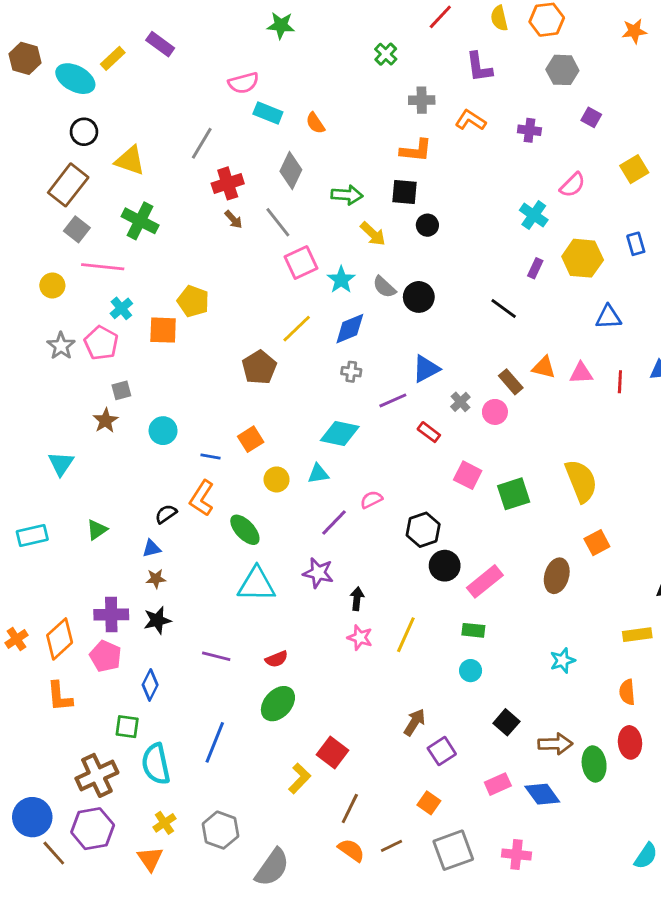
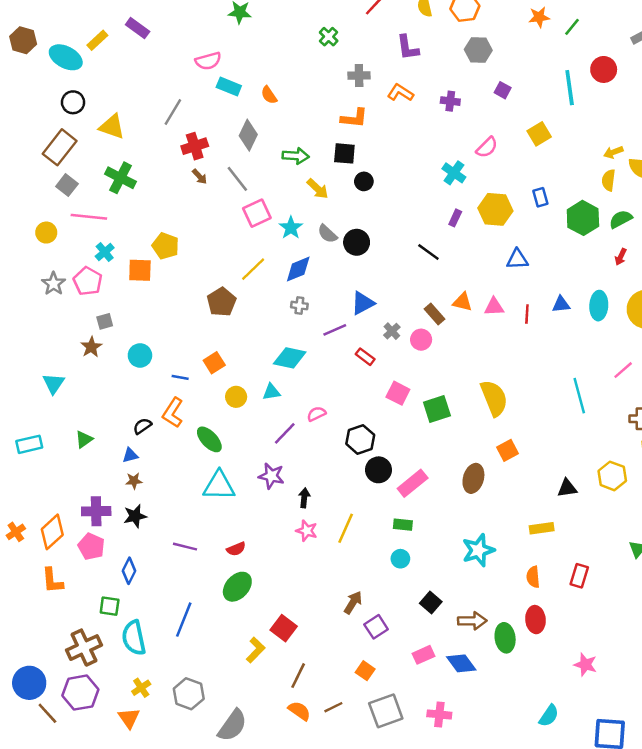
cyan star: (562, 661) -> (478, 550), size x1.5

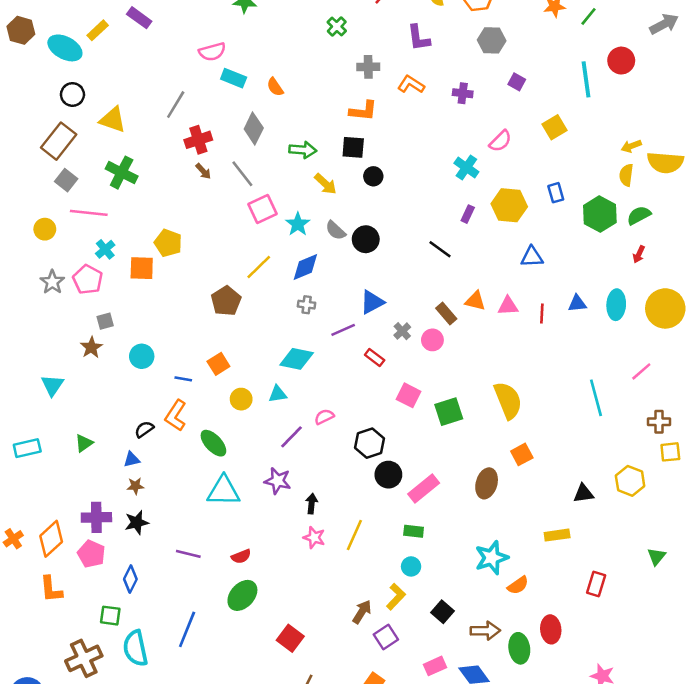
orange semicircle: (533, 577) -> (518, 585), moved, turned -120
yellow L-shape: (256, 650) -> (396, 597), moved

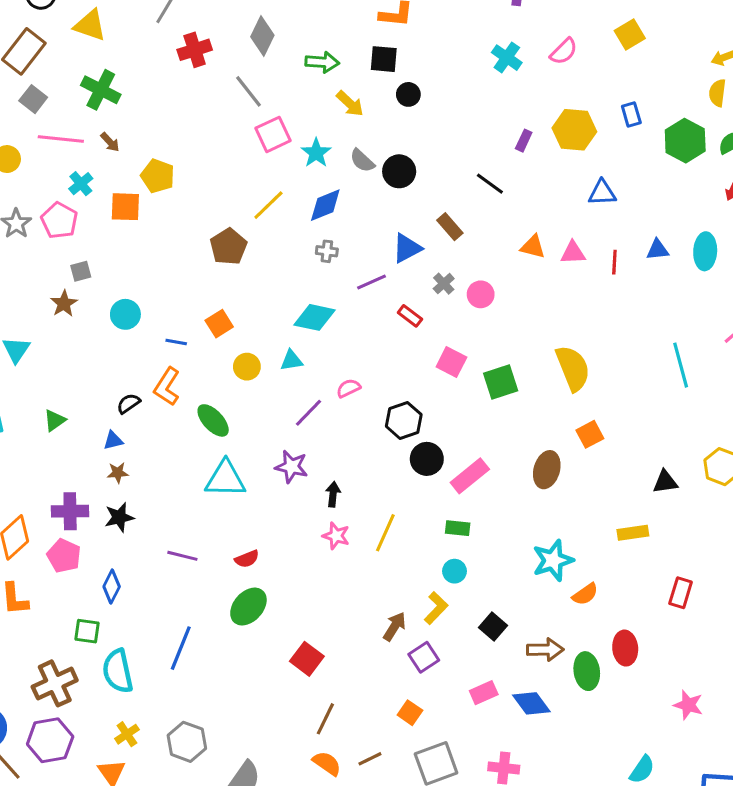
cyan cross: (466, 167) -> (507, 58), moved
brown arrow: (203, 171) -> (110, 142), moved
brown rectangle: (446, 313) -> (450, 227), moved

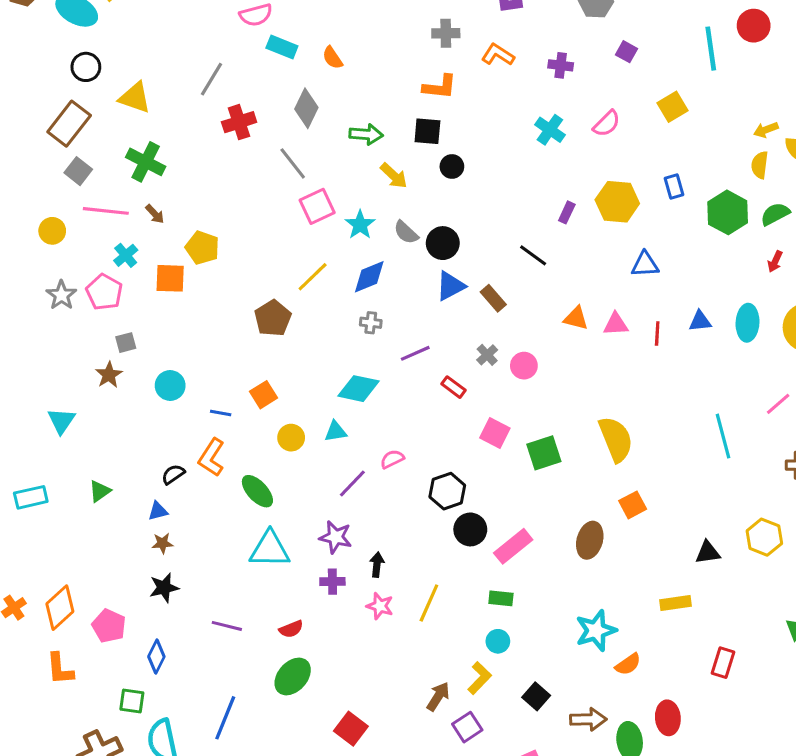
blue triangle: (407, 248) -> (450, 286), moved
purple cross: (70, 511) -> (332, 582), moved, size x0.7

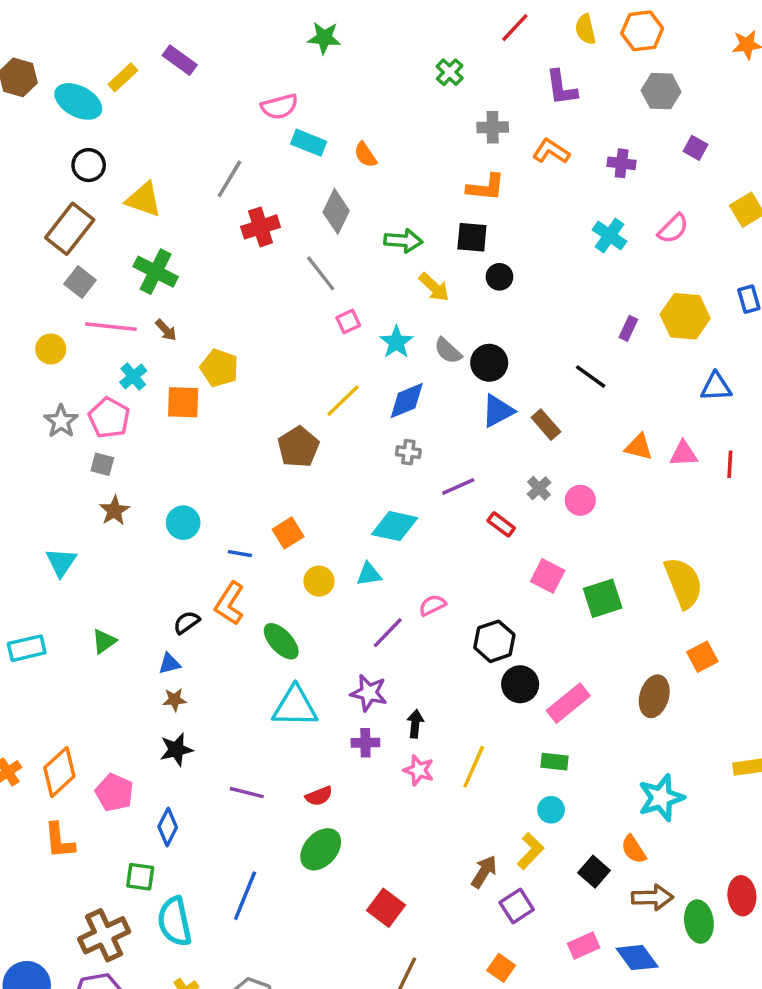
pink square: (317, 206) -> (348, 321), size x0.6
gray square: (126, 343) -> (102, 464), moved, turned 30
orange semicircle: (628, 664) -> (634, 849), moved, turned 92

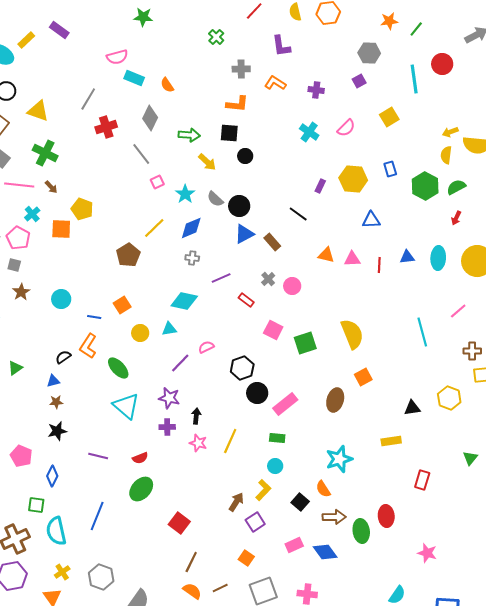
gray hexagon: (661, 91) -> (369, 53), moved
purple square: (695, 148) -> (359, 81), turned 32
cyan triangle: (295, 707) -> (126, 406), turned 40

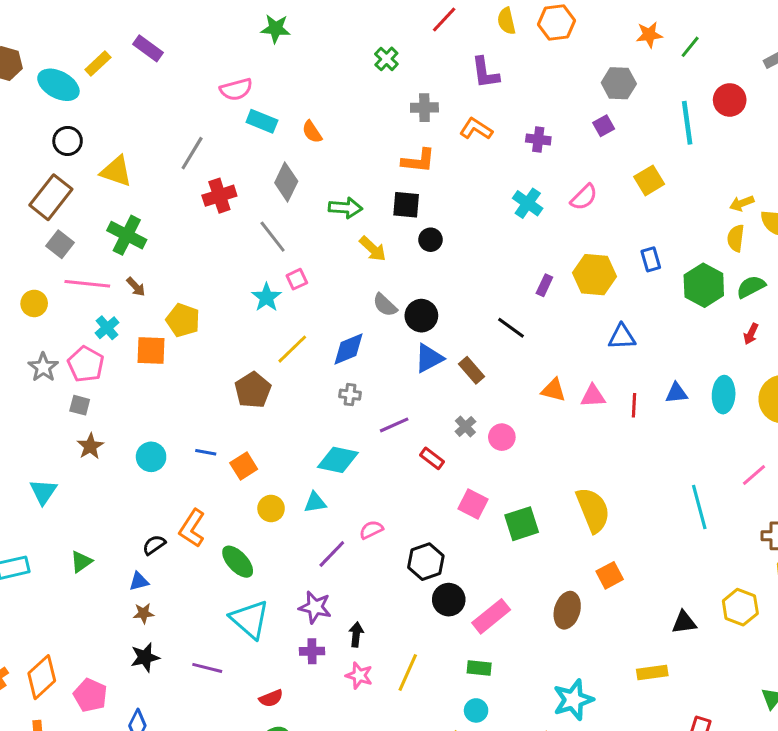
cyan star: (185, 194) -> (266, 297), moved
blue line: (94, 317) -> (206, 452), moved
purple line: (98, 456) -> (207, 668), moved

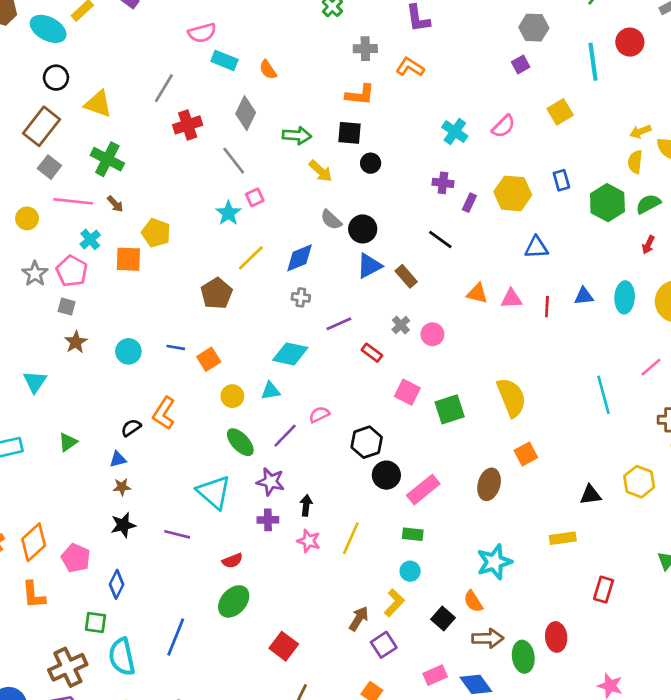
purple cross: (538, 139) -> (443, 183), moved
green ellipse: (238, 562) -> (240, 442), moved

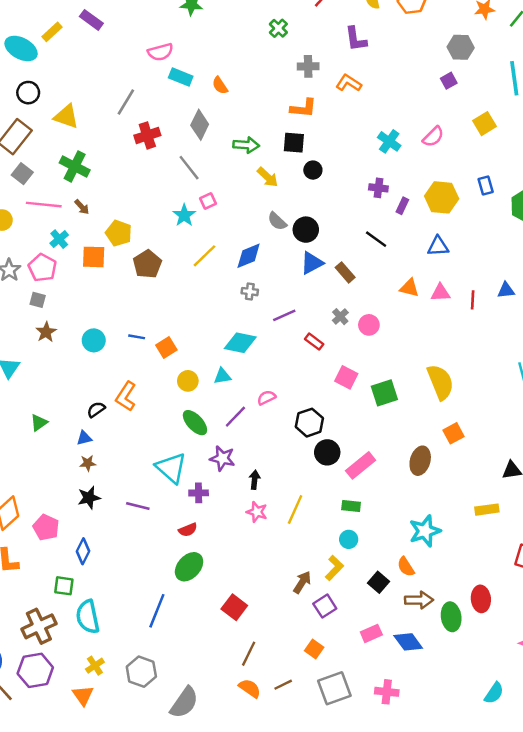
blue triangle: (536, 247) -> (438, 246), moved
brown pentagon: (217, 293) -> (147, 264), moved
purple cross: (268, 520) -> (199, 493), moved
blue line: (176, 637) -> (157, 611), moved

